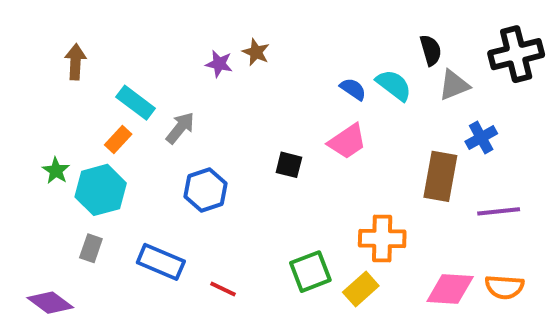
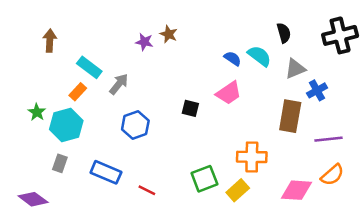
gray triangle: (454, 85) -> (295, 69), moved
orange semicircle: (504, 287) -> (332, 175), moved, turned -45

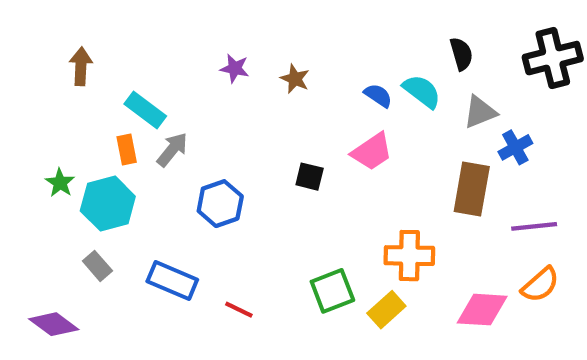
brown star: (169, 34) -> (295, 79), moved
gray arrow: (119, 84) -> (172, 149), moved
orange rectangle: (78, 92) -> (127, 149), turned -54
gray rectangle: (60, 163) -> (97, 266), turned -60

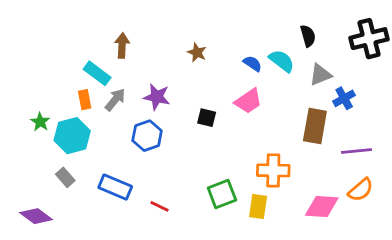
brown arrow: (81, 66) -> (122, 46), moved
purple star: (235, 68) -> (157, 97), moved, size x1.4
yellow rectangle: (386, 310) -> (258, 206), turned -40

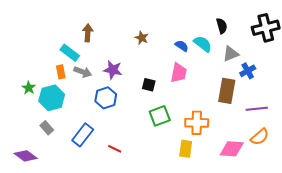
gray arrow: (115, 100) -> (83, 72), turned 72
pink trapezoid: (248, 101) -> (179, 73), turned -45
blue rectangle: (115, 187) -> (83, 135), turned -75
green square: (222, 194) -> (160, 116), moved

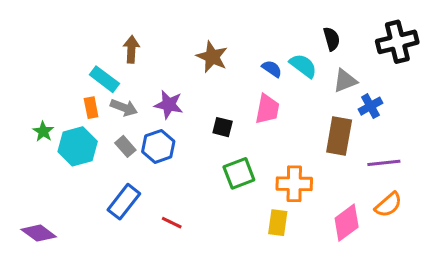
brown star: (142, 38) -> (212, 57), size x1.5
gray rectangle: (47, 128) -> (125, 146), moved
pink diamond: (232, 149) -> (347, 223), turned -40

